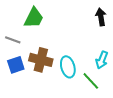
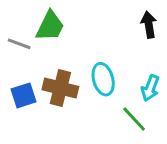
gray line: (13, 40) -> (19, 44), moved
cyan ellipse: (68, 67) -> (103, 79), moved

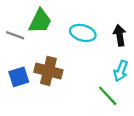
black arrow: (149, 25) -> (120, 35), moved
cyan ellipse: (103, 79) -> (83, 33), moved, turned -60

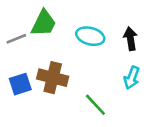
gray line: (15, 35) -> (16, 39), turned -42
green line: (108, 96) -> (95, 105), moved

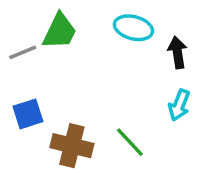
cyan ellipse: (90, 36) -> (133, 28), moved
brown cross: (53, 78) -> (72, 146), moved

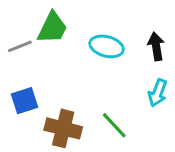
cyan ellipse: (133, 28) -> (107, 46), moved

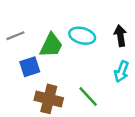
green trapezoid: (52, 28) -> (51, 45), moved
blue square: (25, 101) -> (30, 67), moved

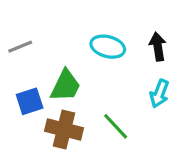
green trapezoid: (51, 45) -> (66, 86), moved
blue square: (30, 67) -> (30, 101), moved

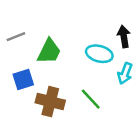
cyan ellipse: (108, 47) -> (99, 54), moved
green trapezoid: (66, 86) -> (49, 51), moved

